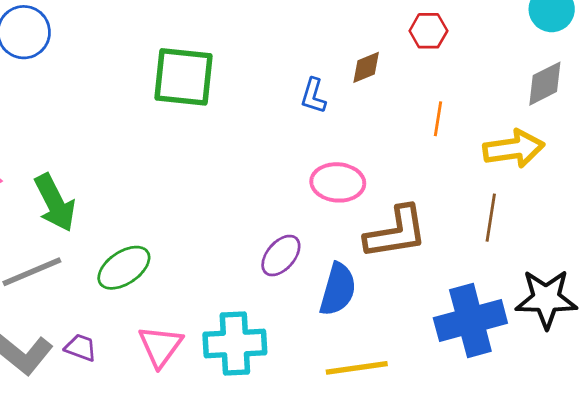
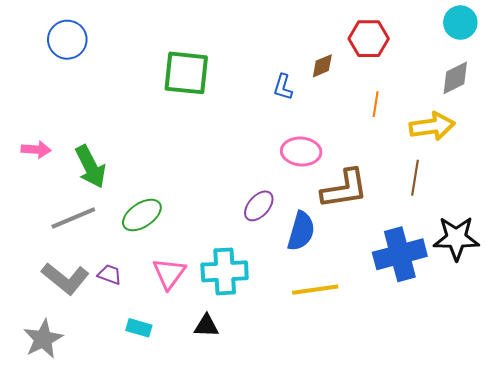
red hexagon: (428, 31) -> (369, 39), size x1.4

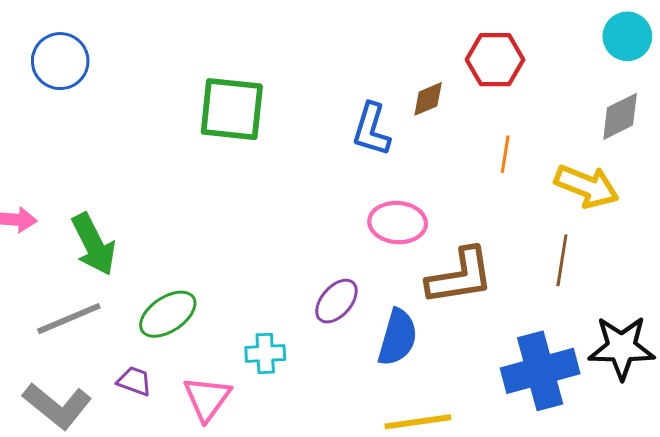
blue L-shape: (283, 87) -> (371, 129), size x1.4
yellow arrow: (432, 126) -> (587, 186), turned 30
cyan cross: (225, 271) -> (265, 353), moved, size x0.6
purple trapezoid: (110, 274) -> (134, 381), moved

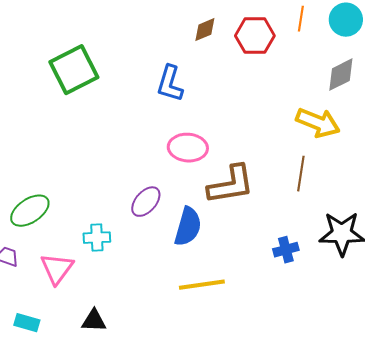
brown diamond: (428, 99) -> (205, 30), moved
green square: (232, 109) -> (74, 70), turned -33
orange line: (505, 154) -> (301, 19), moved
blue cross: (540, 371) -> (286, 250), size x0.5

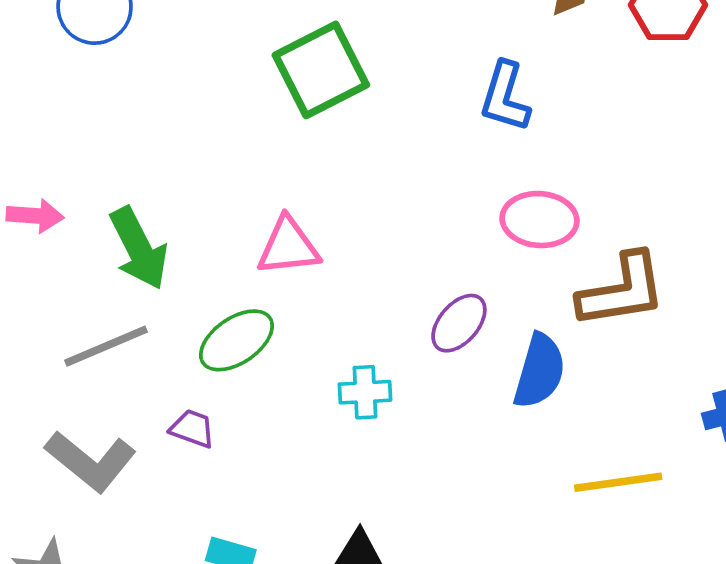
pink triangle: (57, 269) -> (288, 246), moved, turned 48
yellow line: (202, 285) -> (618, 482), moved

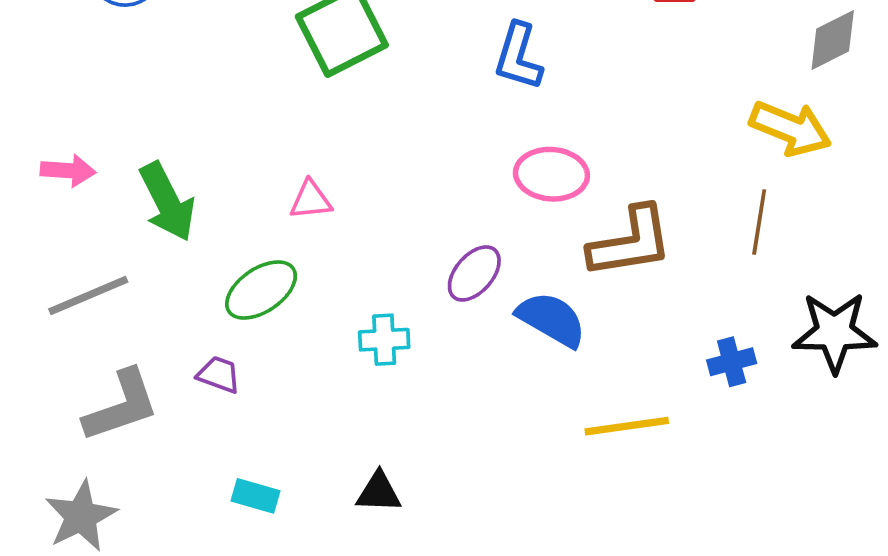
pink triangle: (288, 246) -> (311, 200), size x0.7
gray line: (106, 346) -> (88, 296), moved
blue semicircle: (539, 371) -> (551, 319), turned -76
gray L-shape: (91, 461) -> (121, 406), turned -58

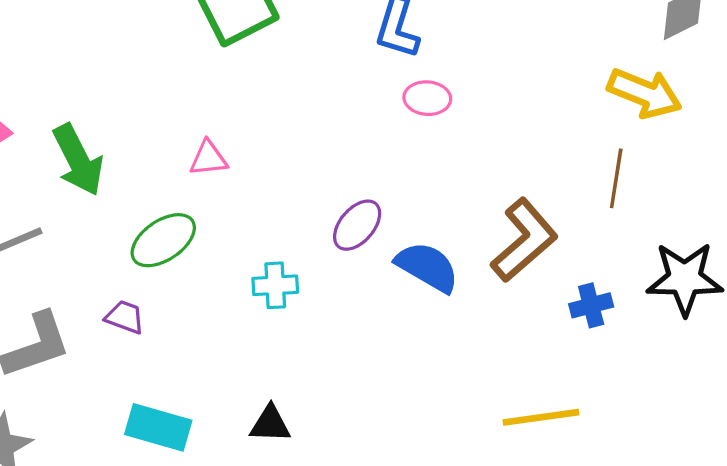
pink ellipse: (551, 174) -> (427, 98), moved, size x0.7
brown L-shape: (631, 242) -> (524, 240), moved, turned -32
yellow line: (627, 426) -> (541, 417), moved
cyan rectangle: (256, 496) -> (158, 427), size x1.5

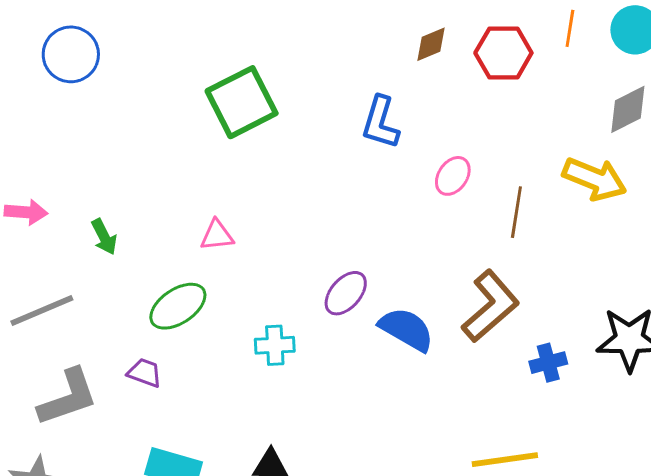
pink ellipse: (427, 98) -> (453, 176), moved, turned -60
green arrow: (78, 160) -> (104, 237), size x0.6
brown line: (616, 178) -> (516, 212), moved

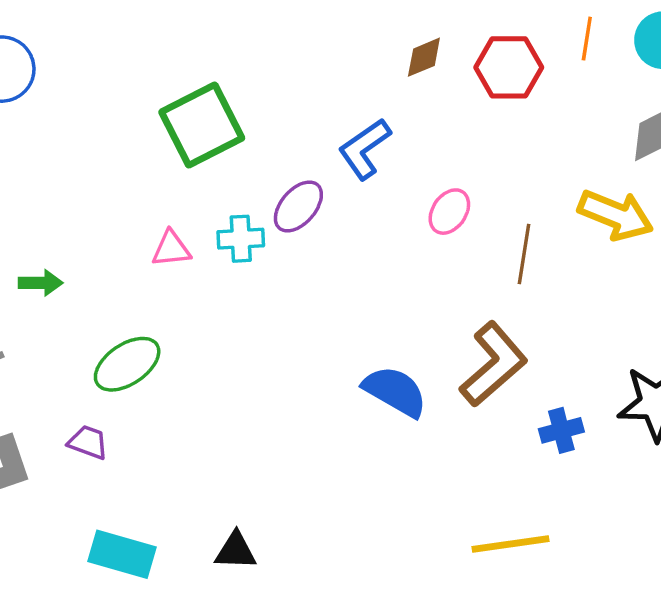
blue L-shape: (380, 122) -> (365, 149), turned 38
pink triangle: (217, 235) -> (171, 249), moved
green arrow: (104, 237) -> (41, 283), turned -63
purple ellipse: (346, 293) -> (298, 206), moved
cyan cross: (275, 345) -> (241, 239), moved

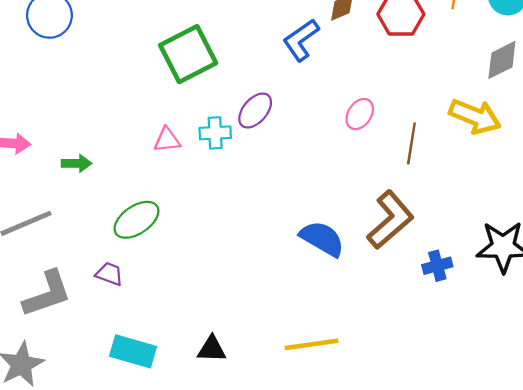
blue L-shape: (365, 149) -> (301, 40), moved
yellow line: (510, 544) -> (312, 344), moved

